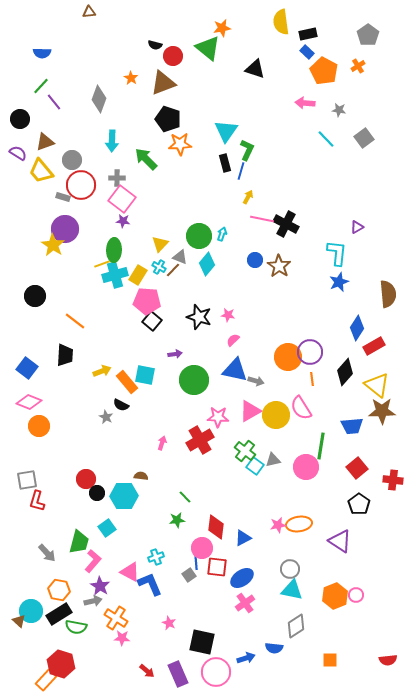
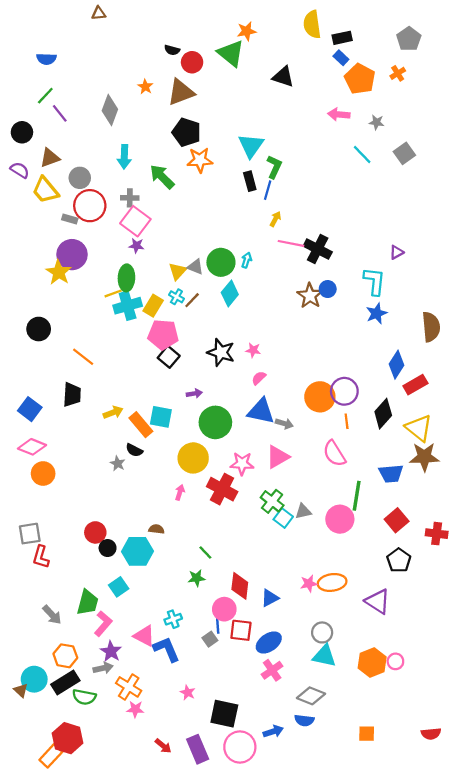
gray triangle: (180, 257) -> (195, 267), moved
blue circle: (255, 260) -> (328, 289), moved
yellow circle: (276, 415) -> (193, 458), moved
red cross: (200, 440) -> (222, 489), turned -32
gray diamond: (296, 626) -> (311, 696), moved, turned 55

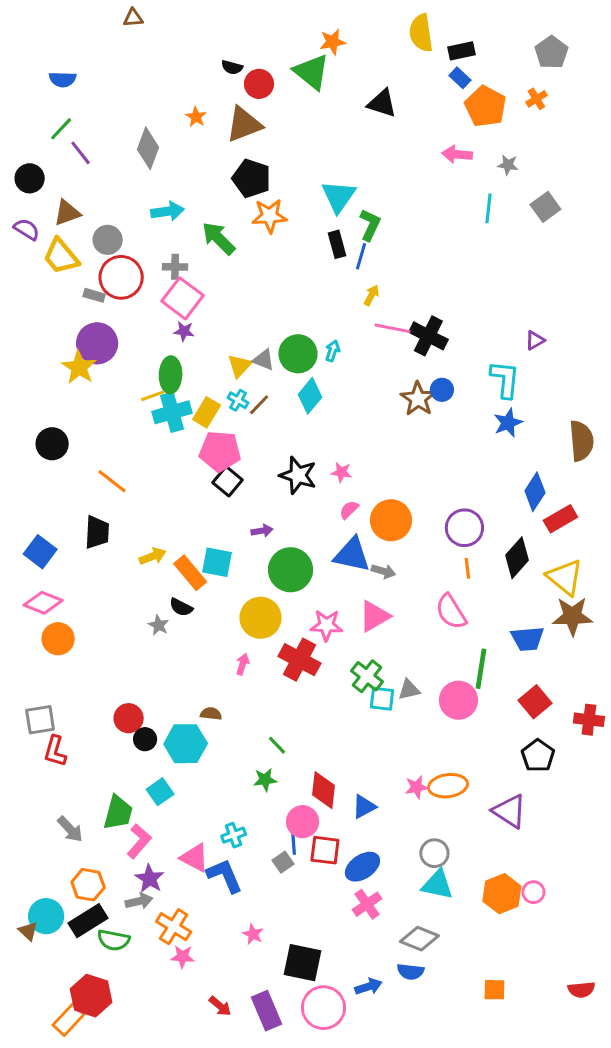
cyan line: (362, 155) -> (488, 208), turned 50
cyan arrow: (124, 157) -> (168, 211), turned -100
orange circle: (320, 397) -> (391, 520), moved
cyan square: (283, 518) -> (382, 699), turned -30

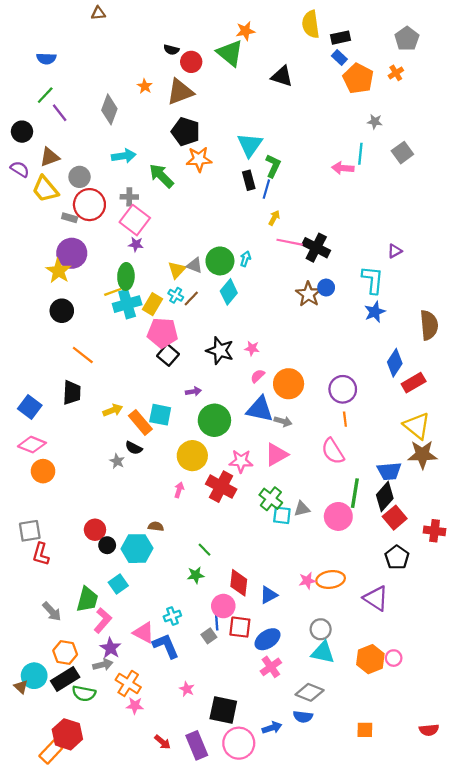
pink arrow: (457, 154) -> (343, 168), moved
black circle: (52, 444) -> (62, 311), moved
black diamond: (517, 558) -> (385, 497), moved

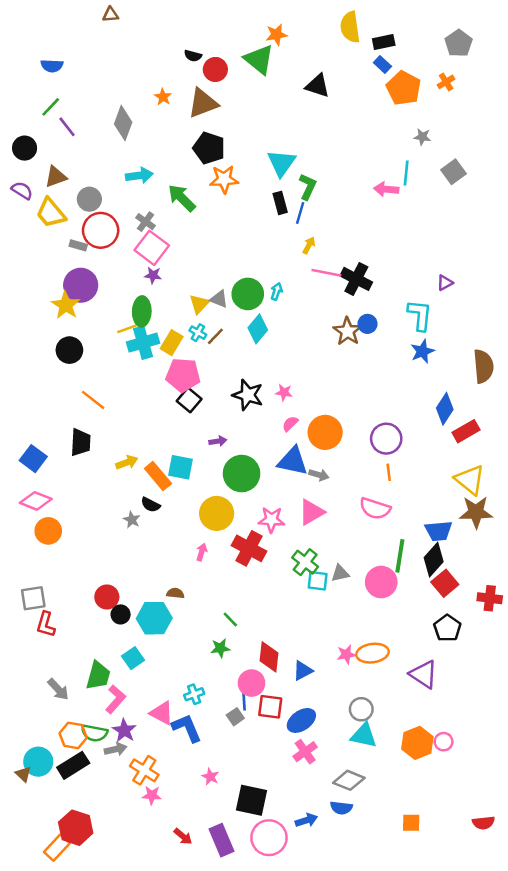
gray cross: (129, 197) -> (146, 222), turned 35
pink semicircle: (333, 451) -> (375, 508), turned -40
green semicircle: (84, 693) -> (94, 733), moved

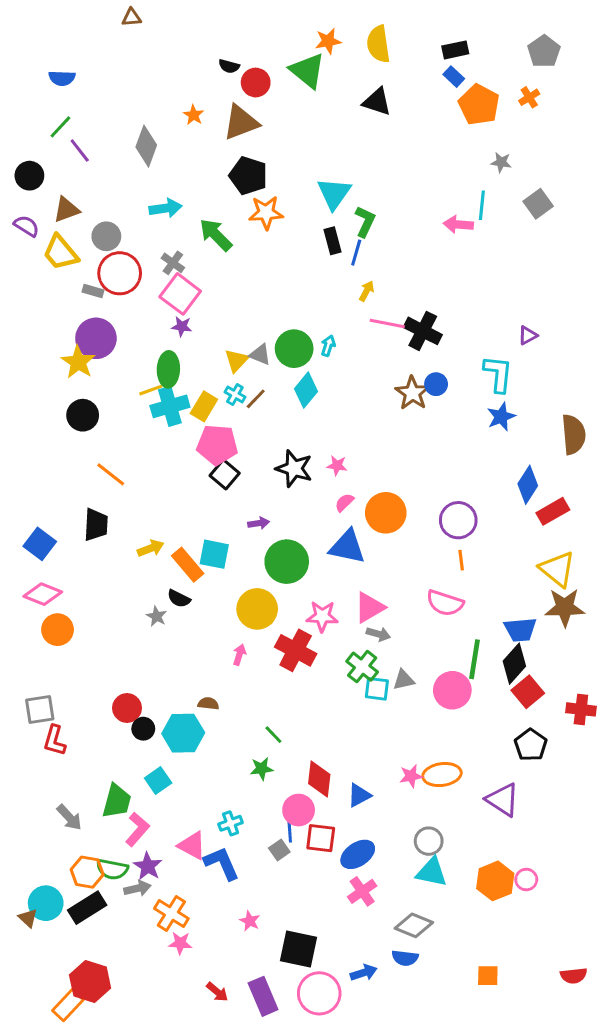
yellow semicircle: (350, 27) -> (378, 44), moved
gray arrow: (319, 475) -> (378, 634), moved

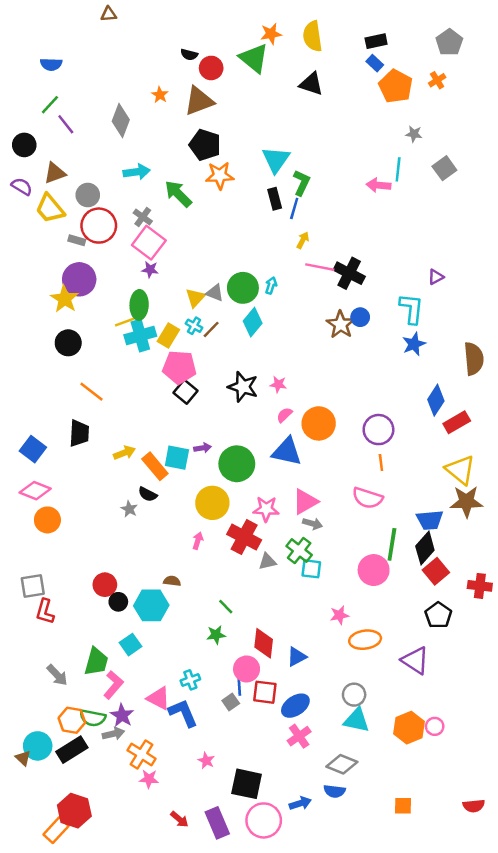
purple arrow: (259, 523) -> (203, 448), moved
gray triangle: (404, 680) -> (267, 561), moved
pink star: (411, 776) -> (339, 615), moved

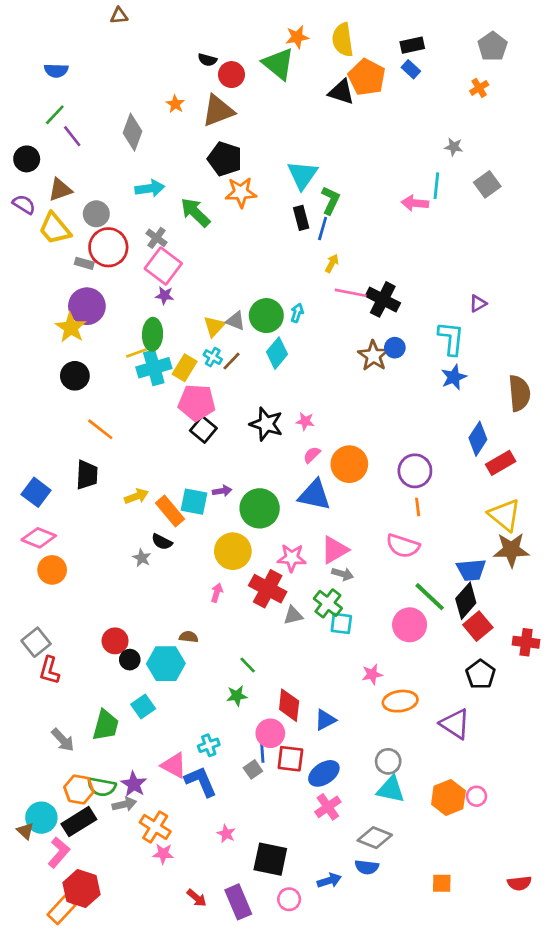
orange pentagon: (396, 86) -> (367, 77), moved
green line: (392, 544) -> (430, 597), turned -56
gray square: (33, 586) -> (36, 642), turned -30
pink L-shape: (113, 685) -> (59, 852), moved
pink circle: (264, 820) -> (289, 899), size x0.6

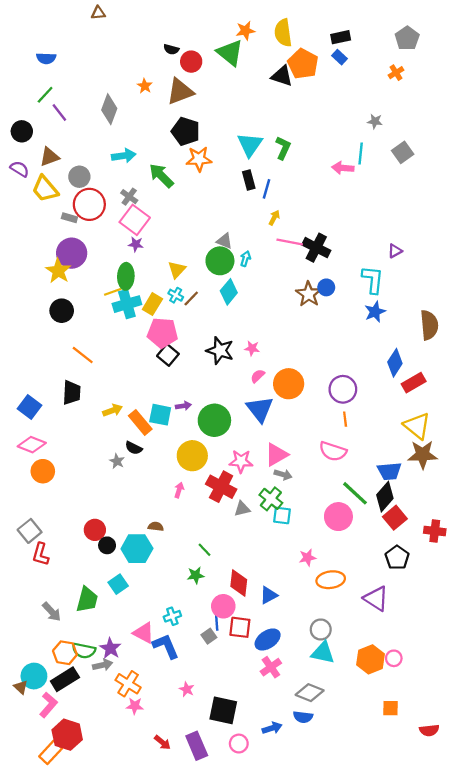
green L-shape: (331, 200) -> (283, 148), moved
gray triangle: (236, 321) -> (224, 241), moved
blue triangle: (315, 495) -> (260, 409), turned 40
orange square: (442, 883) -> (390, 708), moved

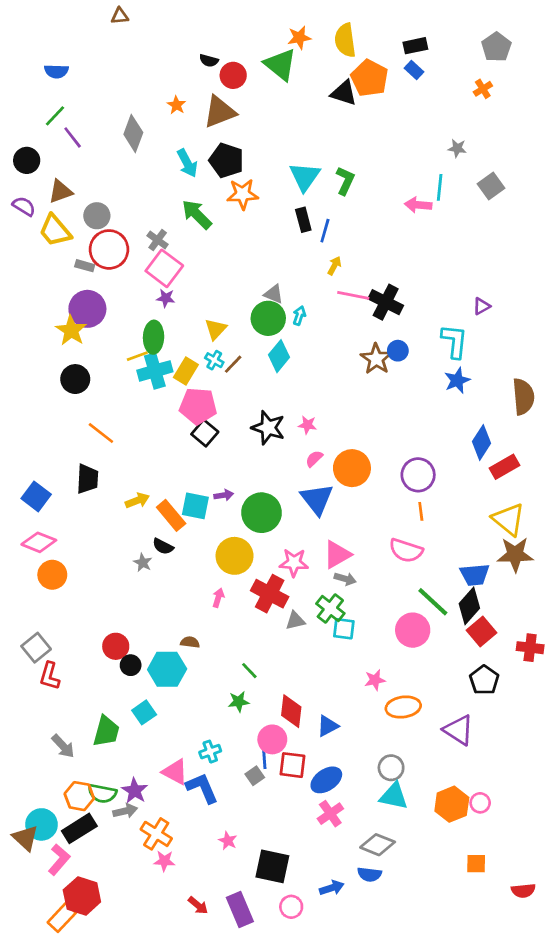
cyan arrow: (124, 156) -> (187, 163), moved, turned 70
brown triangle: (21, 687) -> (25, 838), size x1.5

